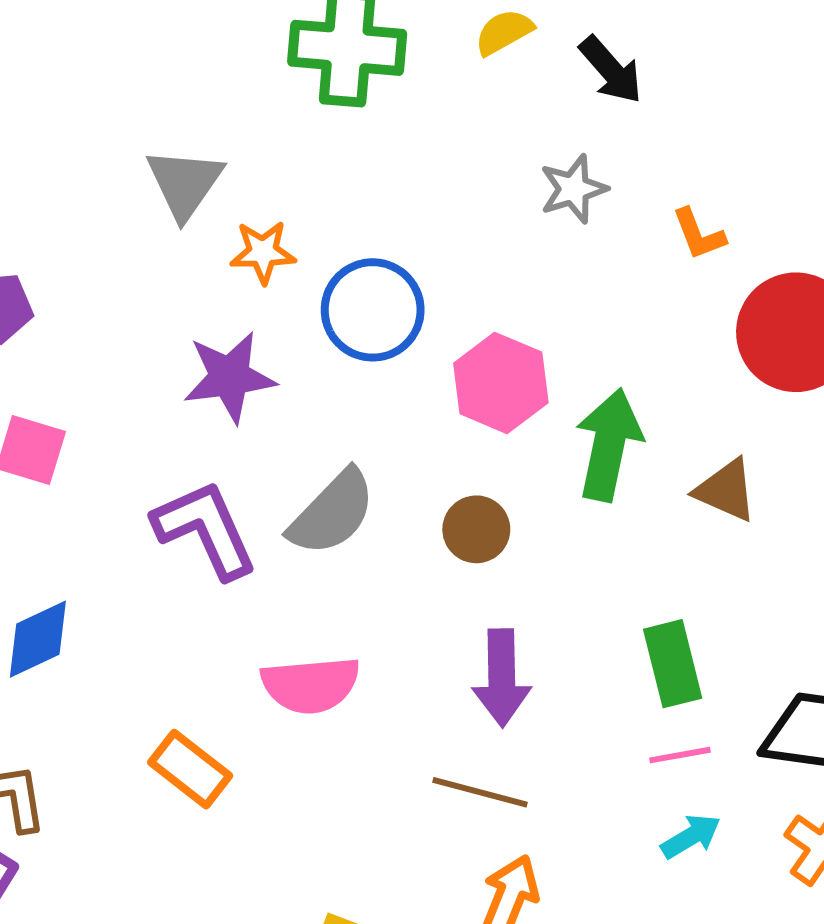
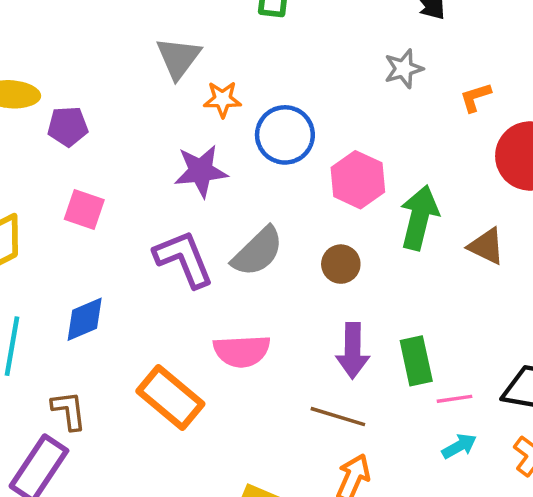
orange L-shape: (699, 234) -> (475, 97), turned 92
green rectangle: (673, 664) -> (416, 361), moved
orange rectangle: (190, 769) -> (170, 397), size x1.4

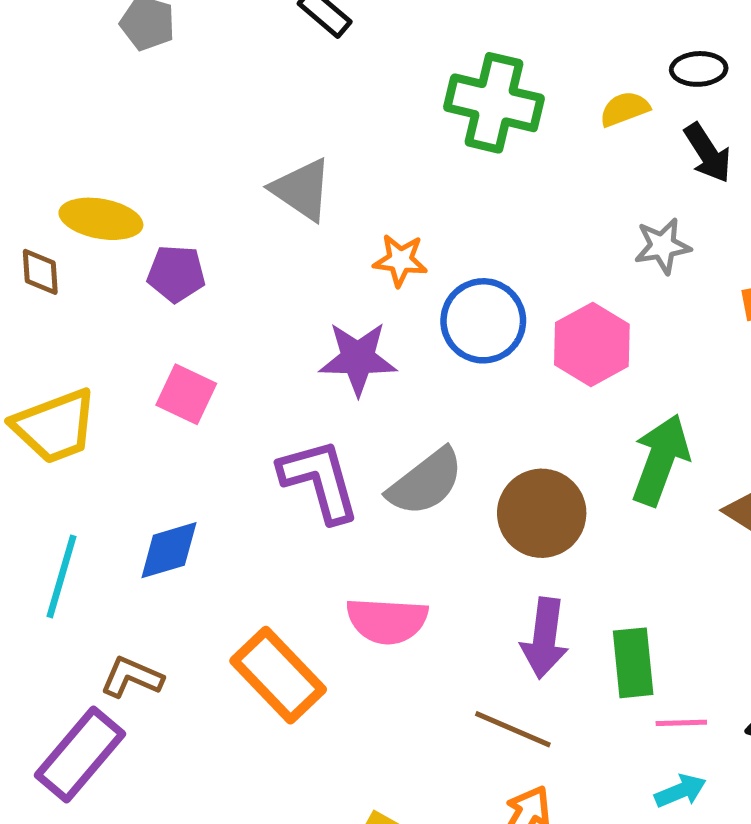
gray triangle: (178, 58) -> (302, 190), moved, turned -39
pink hexagon: (358, 180) -> (592, 344), moved
brown circle: (341, 264) -> (542, 513), size x1.6
brown L-shape: (69, 411) -> (132, 677), turned -66

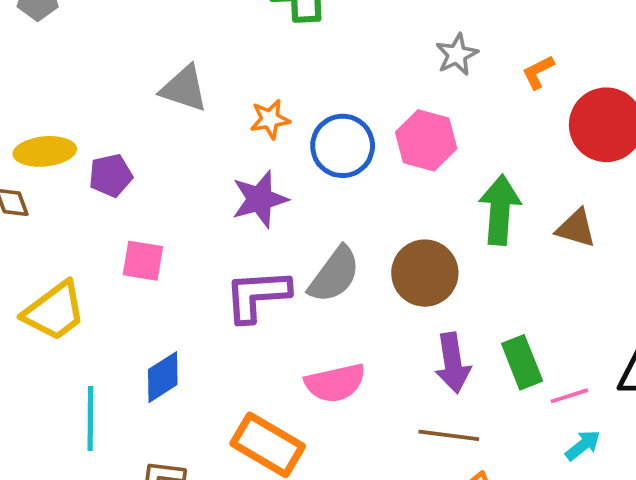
purple L-shape: (319, 480) -> (257, 295), turned -62

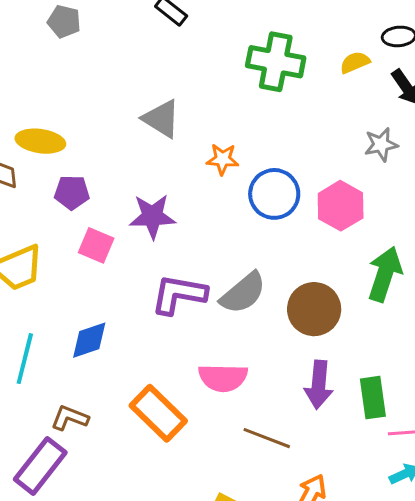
purple pentagon: (111, 175) -> (72, 192), moved
purple star: (260, 199) -> (152, 216), moved
brown line: (449, 435) -> (267, 438), moved

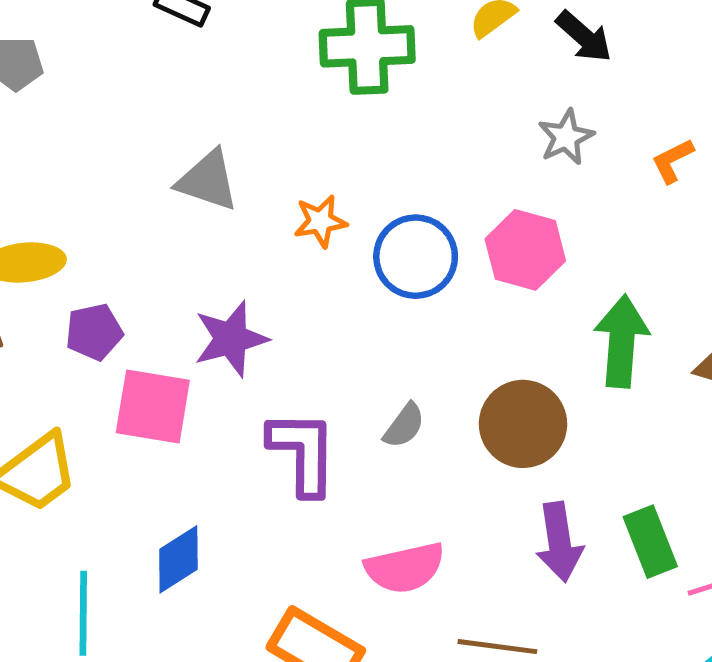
pink square: (96, 245) -> (153, 406), size x1.4
gray semicircle: (243, 293) -> (404, 426), size x0.6
purple L-shape: (179, 294) -> (303, 453), turned 94

